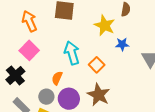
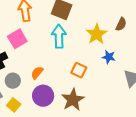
cyan arrow: (72, 53) -> (59, 36), moved
orange square: (97, 65) -> (79, 70), turned -35
gray circle: (46, 97) -> (13, 81), moved

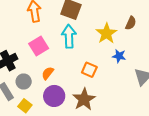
pink square: (17, 39) -> (39, 46), moved

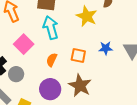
blue star: (119, 56) -> (106, 48), moved
orange semicircle: (48, 73) -> (52, 60), moved
gray circle: (24, 82) -> (16, 74), moved

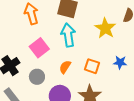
gray circle: (16, 74) -> (37, 77), moved

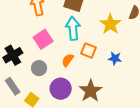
blue star: (120, 62) -> (115, 58), moved
orange square: (92, 66) -> (88, 51), moved

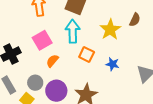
orange semicircle: (68, 60) -> (52, 61), moved
gray circle: (39, 68) -> (35, 83), moved

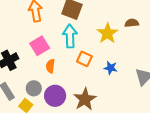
brown semicircle: (135, 20) -> (132, 23), turned -120
orange semicircle: (52, 61) -> (50, 66), turned -32

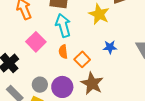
orange square: (84, 59) -> (82, 59), moved, turned 35
orange semicircle: (50, 66) -> (63, 52), moved

